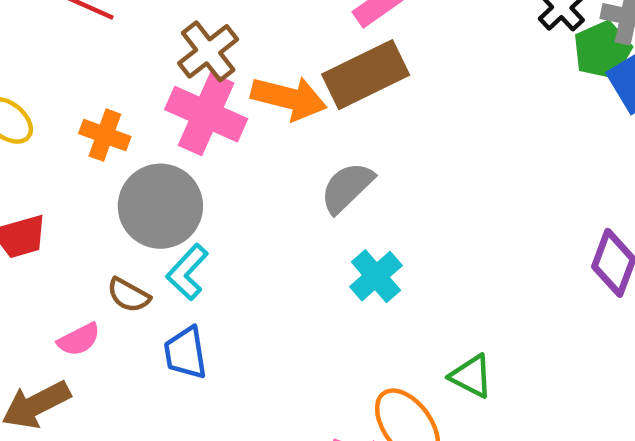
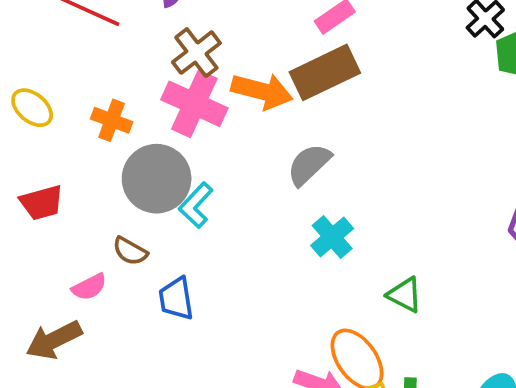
cyan L-shape: (187, 272) -> (196, 205), moved
green triangle: (471, 376) -> (405, 295), moved

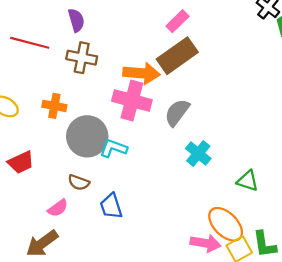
brown cross: (196, 53) -> (82, 58), moved, turned -32
pink cross: (194, 104) -> (132, 100), moved
cyan L-shape: (196, 205) -> (113, 148), turned 76

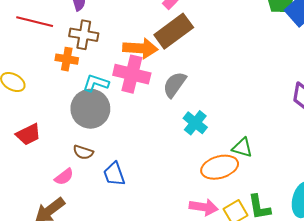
orange cross: (54, 106) -> (67, 59), moved
cyan L-shape: (113, 148) -> (96, 83), moved
orange ellipse: (226, 224) -> (220, 167), moved, turned -60

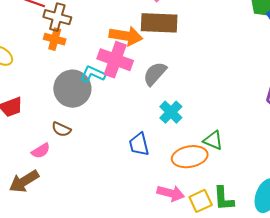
brown rectangle: (174, 31) -> (159, 23), turned 33
brown cross: (84, 35) -> (57, 17), moved
cyan L-shape: (96, 83) -> (93, 74), moved
blue trapezoid: (114, 174) -> (139, 144), moved

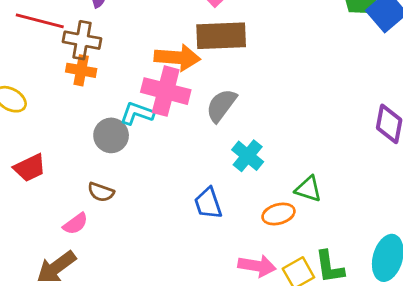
gray circle: (72, 89) -> (111, 135), size x0.7
orange ellipse: (190, 157) -> (278, 214), size x0.7

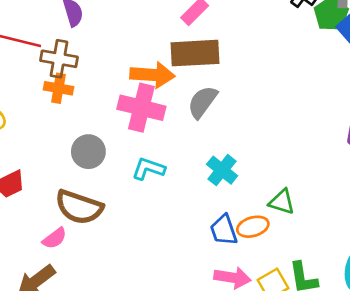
gray semicircle: (221, 105) -> (202, 102), moved
cyan L-shape: (137, 113) -> (148, 169), moved
brown semicircle: (101, 192) -> (79, 207), size x1.8
blue trapezoid: (208, 203) -> (224, 230), moved

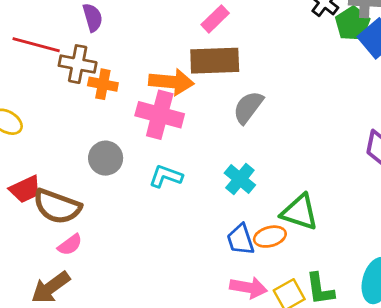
orange cross: (58, 88) -> (103, 84), moved
gray semicircle: (202, 102) -> (248, 107), moved
green triangle: (282, 202) -> (300, 212), size x1.4
brown semicircle: (79, 207) -> (57, 206), moved

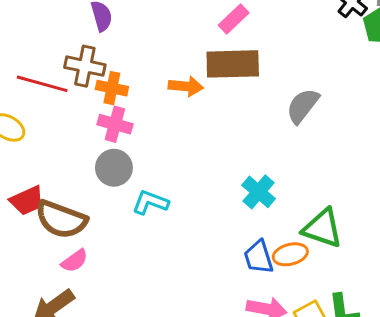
red line: (36, 45) -> (42, 84), moved
orange arrow: (171, 82) -> (186, 86), size x0.7
gray semicircle: (248, 107) -> (303, 106), moved
pink cross: (160, 115) -> (115, 124), moved, size x0.7
cyan L-shape: (166, 176) -> (150, 202), moved

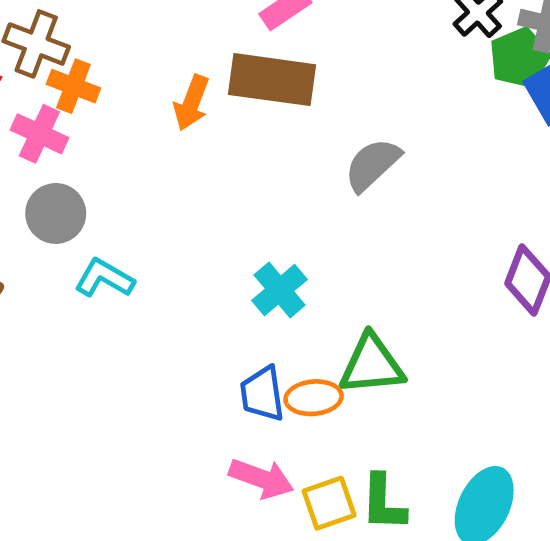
orange arrow: (186, 86) -> (192, 103), turned 96
pink cross: (115, 124) -> (39, 134), moved
green triangle: (323, 228) -> (372, 365), turned -33

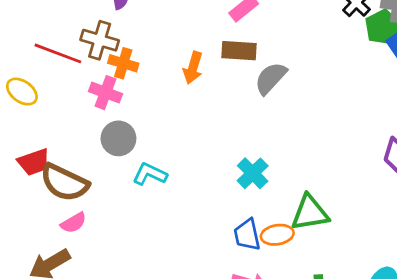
brown rectangle: (272, 80) -> (239, 51), size x0.7
gray semicircle: (372, 165) -> (271, 78), moved

